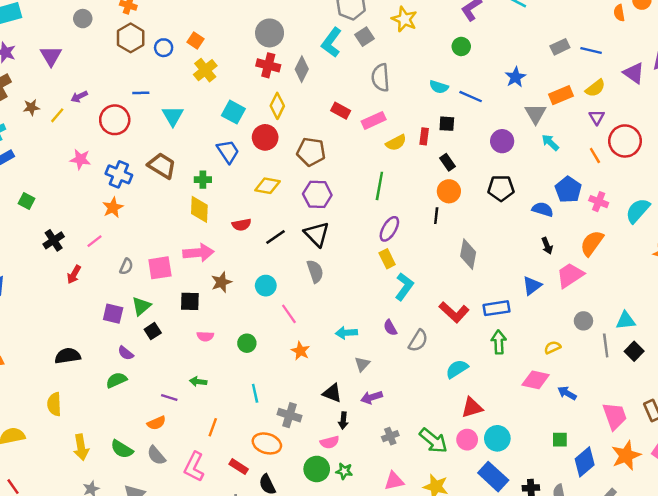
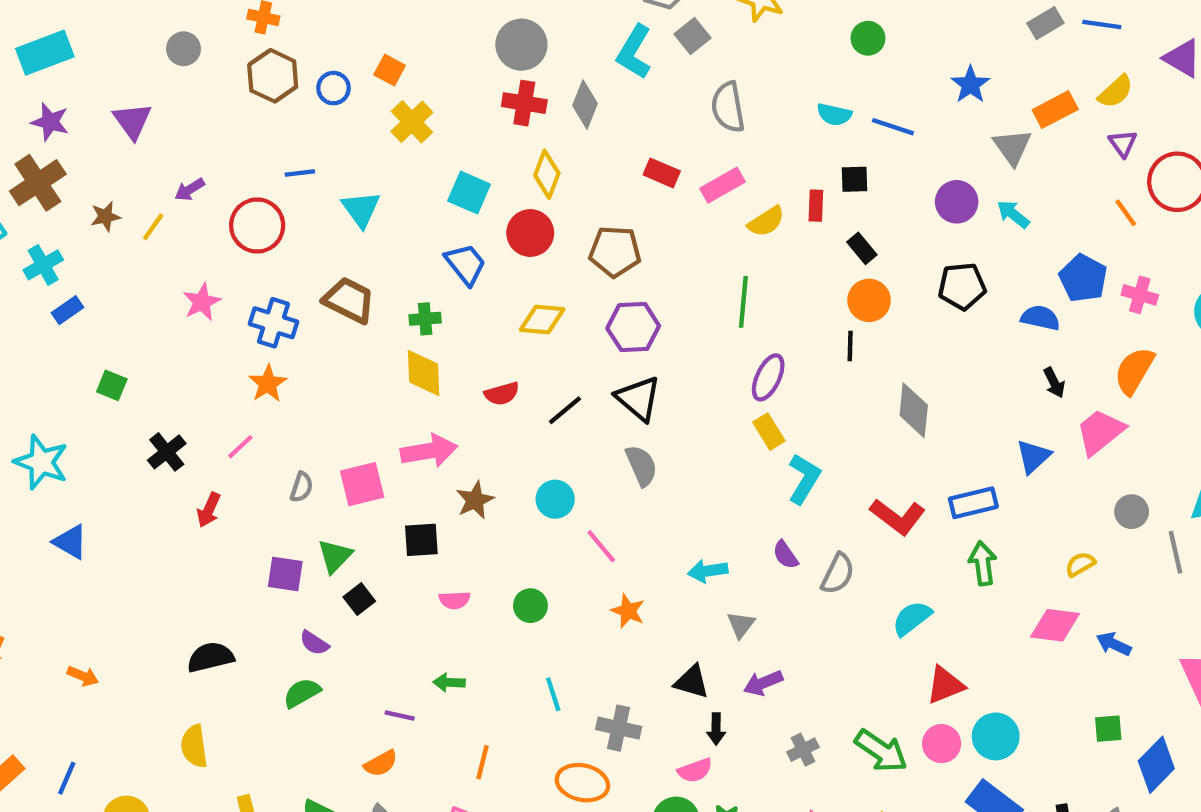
cyan arrow: (550, 142) -> (1013, 214), moved
pink star: (80, 159) -> (202, 302), turned -30

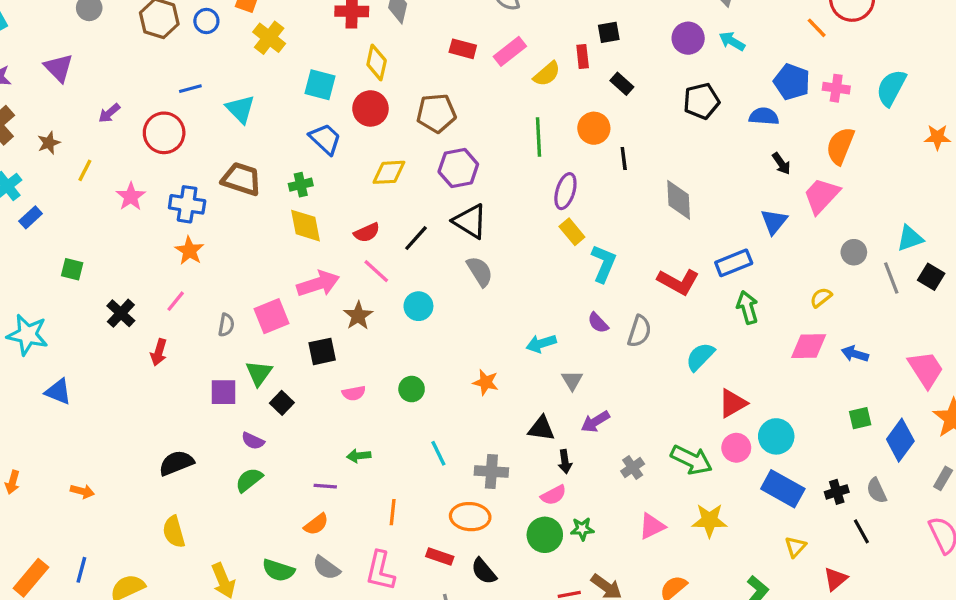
yellow line: (153, 227) -> (85, 170), moved
orange circle: (869, 300) -> (594, 128), moved
pink line: (601, 546) -> (376, 271), moved

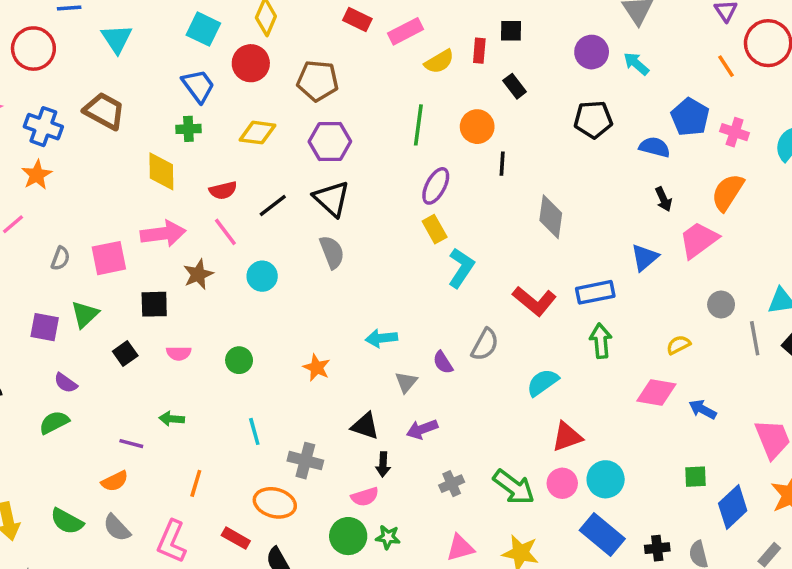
green cross: (301, 185) -> (188, 129), moved
purple semicircle: (598, 323) -> (443, 362), moved
black square: (282, 403) -> (125, 354), moved

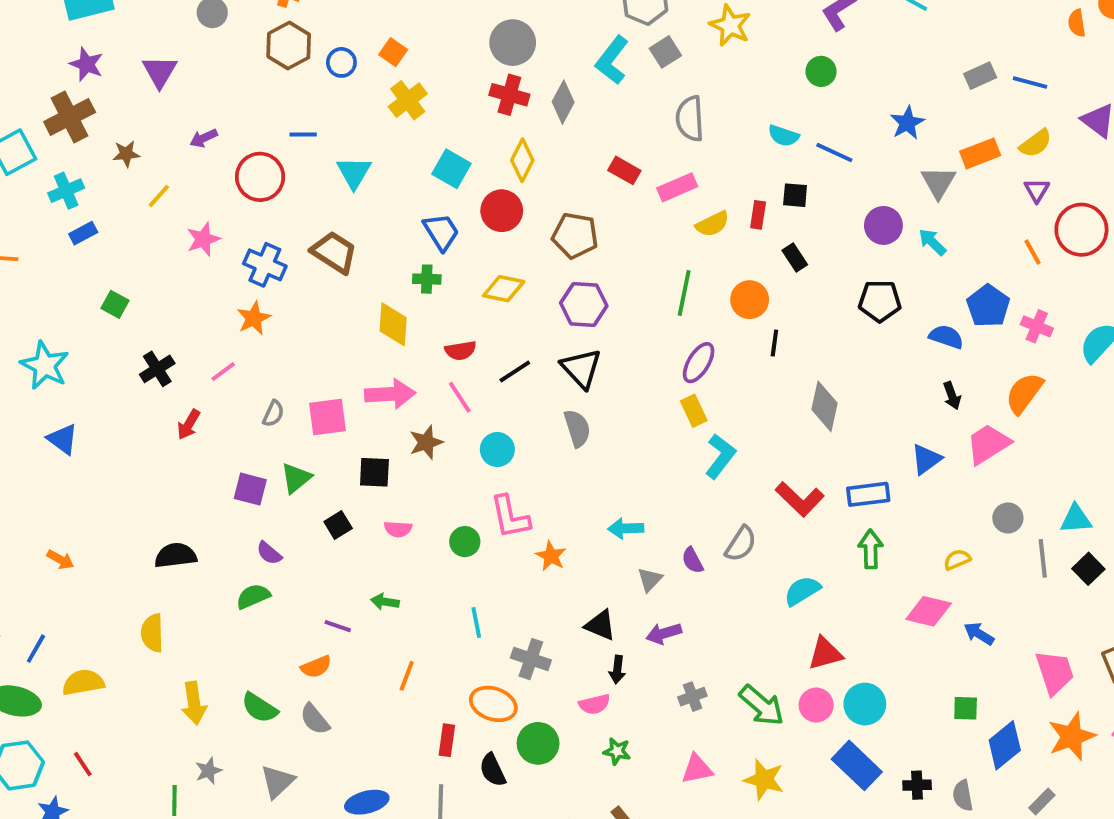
green circle: (348, 536) -> (538, 743), moved
red rectangle: (236, 538) -> (447, 740), turned 64
pink L-shape: (172, 541) -> (510, 517), moved, turned -39

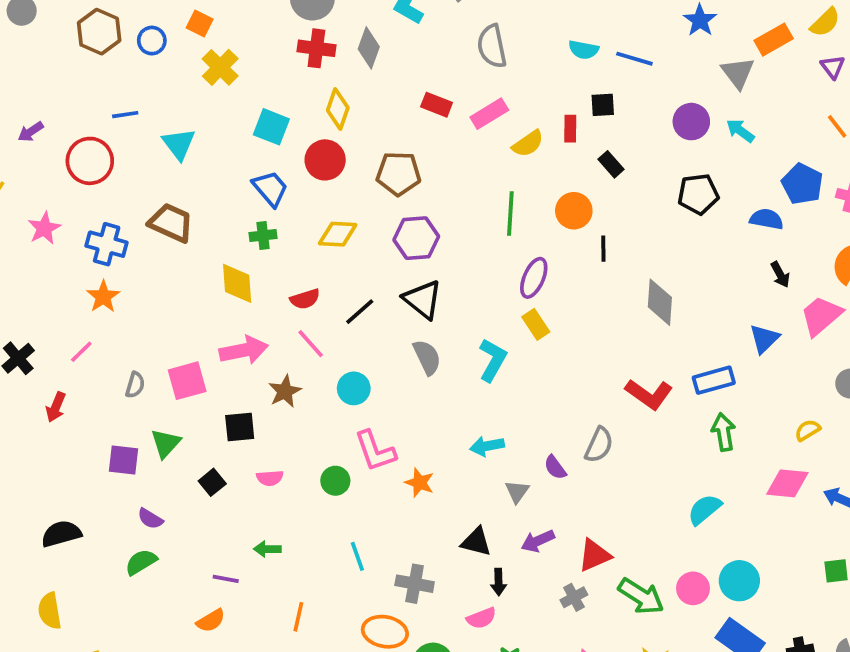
cyan L-shape: (720, 456) -> (493, 360), moved
cyan semicircle: (802, 591) -> (705, 509), moved
red triangle: (825, 653) -> (594, 555), moved

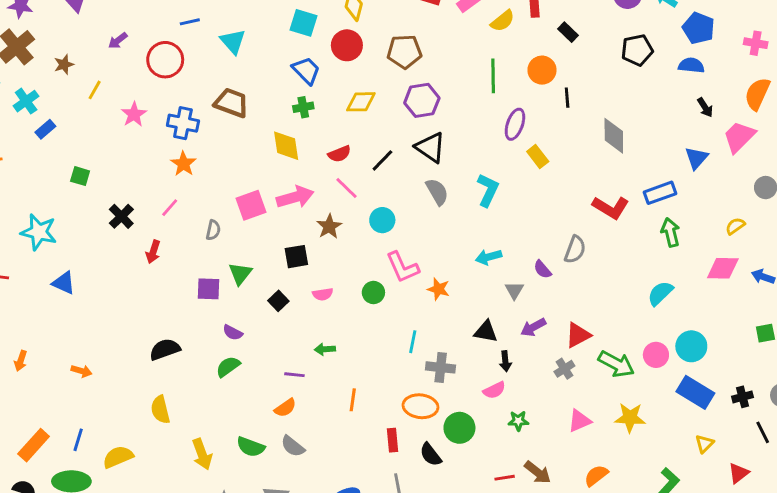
blue pentagon: (802, 184) -> (699, 28), moved
yellow rectangle: (536, 324) -> (538, 156), moved
pink square: (187, 381) -> (251, 205), moved
cyan line: (357, 556) -> (413, 342), moved, turned 35

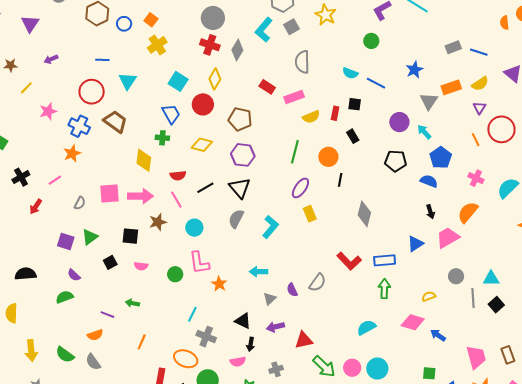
red circle: (165, 60) -> (92, 92), moved
gray semicircle: (437, 192) -> (236, 219), turned -138
gray cross: (564, 369) -> (276, 369), moved

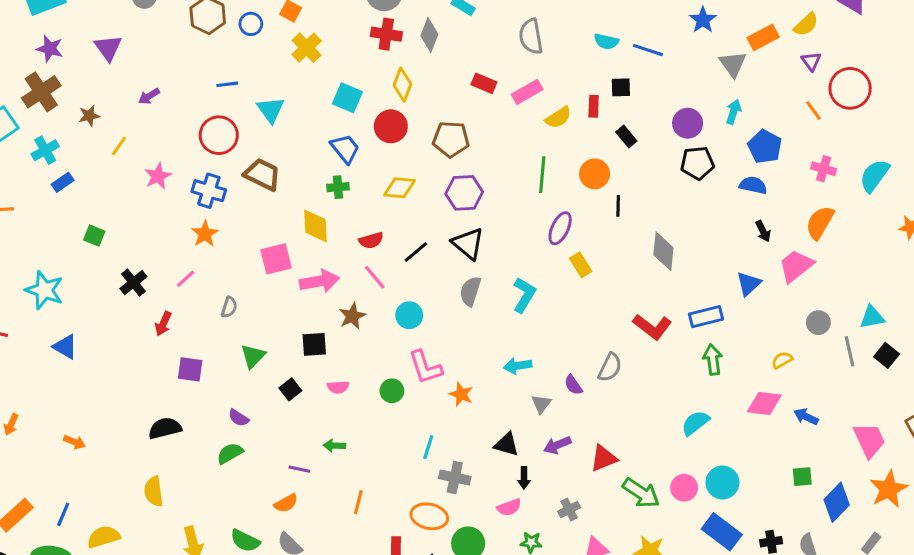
purple circle: (399, 122) -> (688, 123), moved
cyan arrow: (424, 132) -> (734, 112), turned 70
pink square: (110, 193) -> (276, 259), moved
purple square: (66, 242) -> (190, 369), moved

